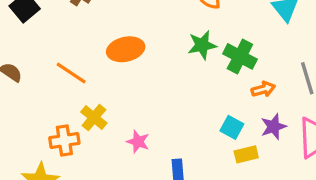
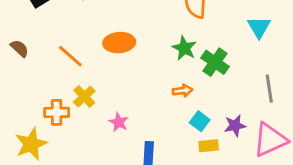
green star: (202, 45) -> (184, 48), turned 30
orange arrow: (263, 89) -> (183, 91), moved

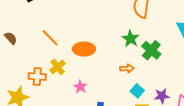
orange ellipse: (119, 43) -> (84, 49), moved
brown semicircle: (20, 48) -> (11, 38), moved

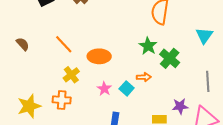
orange cross: (37, 77) -> (62, 100), moved
pink star: (80, 87) -> (104, 89), moved
cyan square: (137, 91) -> (127, 88), moved

